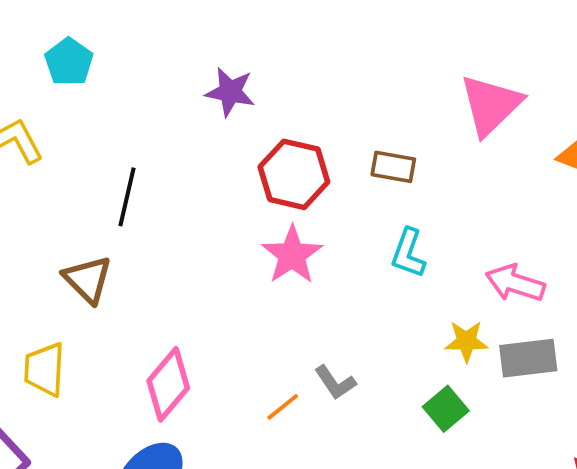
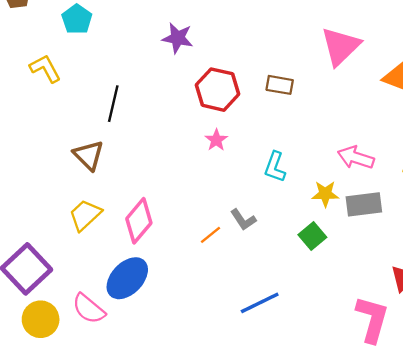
cyan L-shape: (408, 253) -> (275, 167), moved
pink star: (292, 255) -> (216, 140), size x0.6
yellow trapezoid: (45, 369) -> (85, 215), moved, turned 44

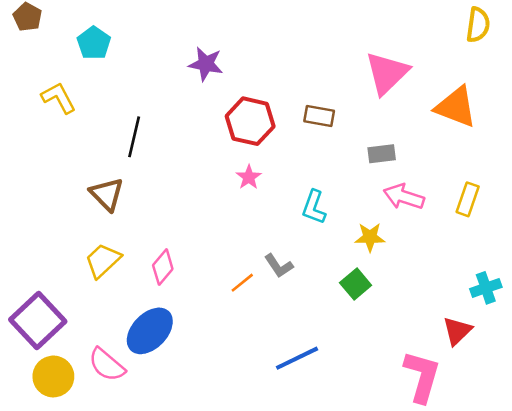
gray rectangle: (364, 204) -> (382, 154), moved, size x0.7
pink diamond: (139, 221) -> (163, 267), size x0.7

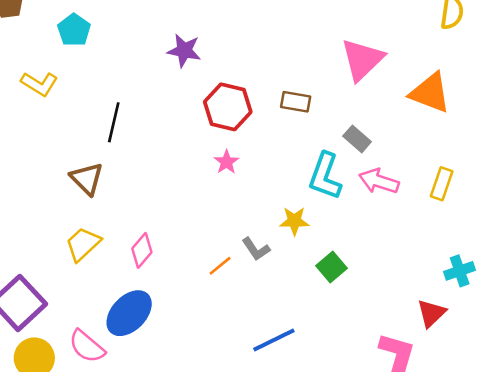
yellow L-shape: (59, 98) -> (39, 84), turned 150
gray rectangle: (382, 154) -> (357, 139), turned 48
cyan L-shape: (314, 207) -> (325, 176), moved, size x1.4
yellow star: (370, 237) -> (294, 221), moved

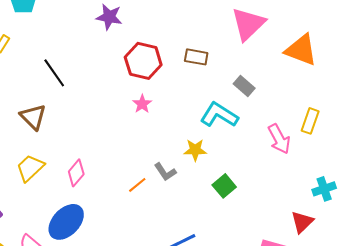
black line: (114, 122) -> (54, 73), turned -48
cyan L-shape: (325, 176) -> (219, 115), turned 102
pink arrow: (379, 181) -> (279, 139), moved, turned -136

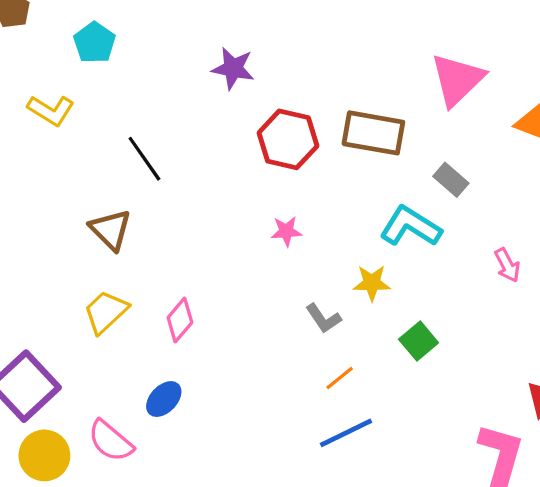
brown rectangle: (196, 57) -> (373, 133), size x1.6
pink star: (142, 104) -> (286, 231), moved, turned 30
pink arrow: (279, 139) -> (507, 265), size x0.7
orange line: (137, 185) -> (340, 378), moved
blue ellipse: (66, 222) -> (164, 399), size x0.6

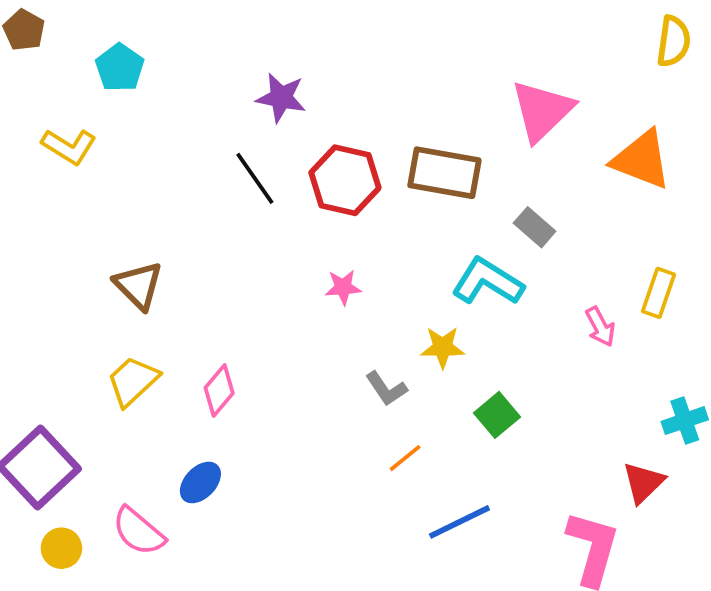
black line: (144, 159) -> (255, 178), moved
blue line: (346, 433) -> (459, 522), moved
yellow circle: (44, 455) -> (61, 548), size x0.7

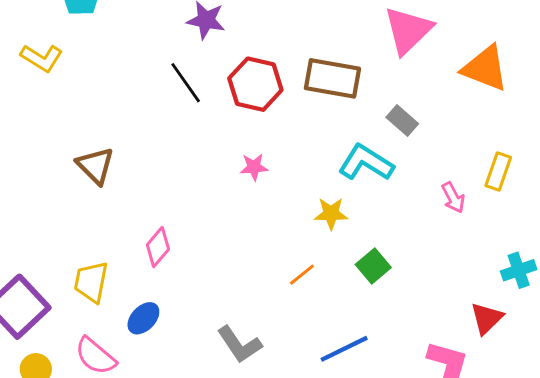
yellow trapezoid: (133, 381) -> (91, 282), moved, turned -36
gray L-shape: (386, 389) -> (239, 344), moved, size x1.4
orange line: (405, 458) -> (302, 275), moved

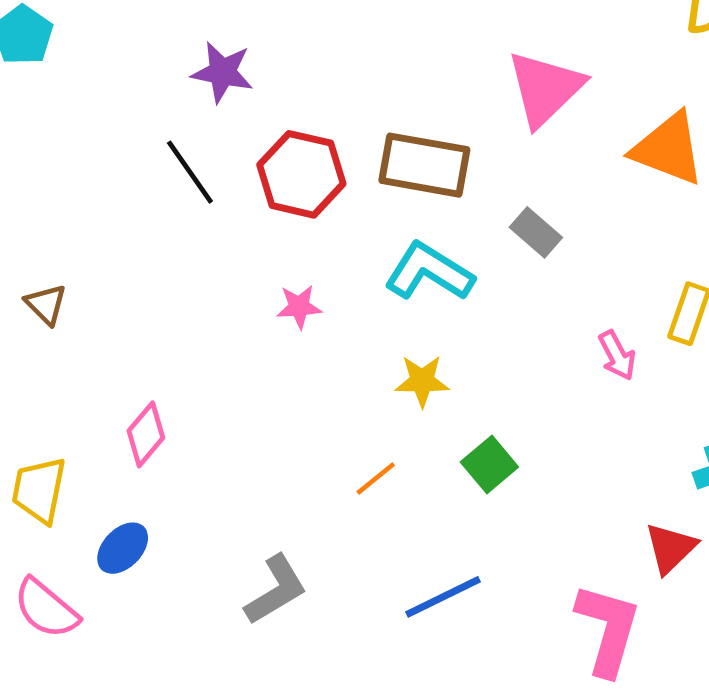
cyan L-shape: (366, 163) -> (429, 272), moved
brown triangle: (95, 166) -> (46, 304), size x0.7
gray L-shape: (239, 344) -> (276, 590), turned -87

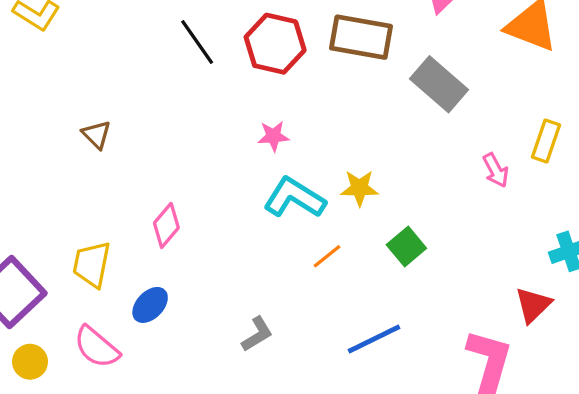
gray rectangle: (536, 232) -> (439, 84), size x1.6
cyan L-shape: (429, 272) -> (295, 198), moved
gray L-shape: (276, 590) -> (257, 334), size x0.7

